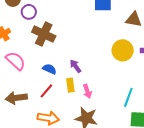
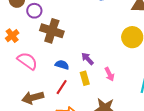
pink arrow: (87, 91) -> (109, 74), moved

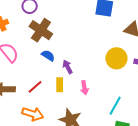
blue semicircle: (62, 65) -> (48, 56), moved

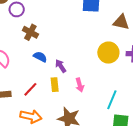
brown cross: (41, 30) -> (30, 32), size x0.7

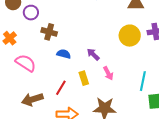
purple arrow: (61, 66) -> (93, 54), moved

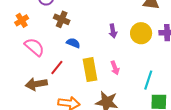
purple arrow: (93, 54) -> (113, 31), moved, turned -152
yellow rectangle: (84, 78) -> (90, 70), size x1.6
red line: (61, 88) -> (57, 67), moved

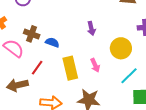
brown cross: (62, 19) -> (32, 34), moved
yellow circle: (141, 33) -> (121, 48), moved
cyan line: (148, 80) -> (129, 76), turned 30

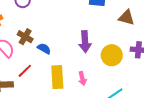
purple arrow: (91, 28) -> (85, 42), size x1.5
yellow circle: (121, 48) -> (112, 55), moved

